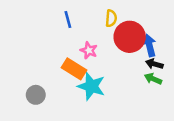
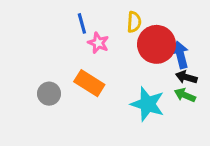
pink star: (89, 50) -> (98, 43), moved
cyan star: (91, 86) -> (148, 104), moved
gray circle: (36, 95) -> (49, 94), moved

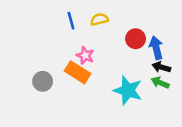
yellow semicircle: (134, 22) -> (99, 19), moved, turned -108
pink star: (98, 43) -> (85, 56), moved
red circle: (156, 44) -> (136, 39), size x0.6

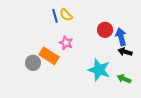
yellow semicircle: (99, 19) -> (66, 15), moved, turned -120
orange rectangle: (77, 72) -> (49, 56), moved
green arrow: (160, 83) -> (124, 79), moved

